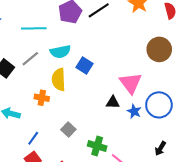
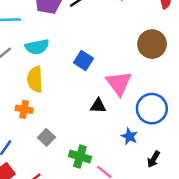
blue square: (85, 66) -> (83, 61), moved
orange cross: (42, 98) -> (24, 109), moved
blue star: (134, 111) -> (129, 136), moved

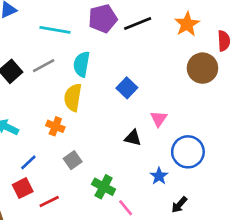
brown circle: (152, 44) -> (202, 68), moved
cyan semicircle: (37, 47) -> (82, 64), turned 100
pink triangle: (119, 83) -> (159, 119), size x0.6

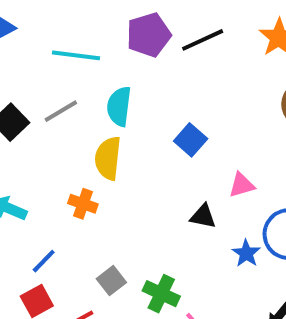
pink triangle: (159, 119) -> (242, 185), turned 42
gray square: (73, 160) -> (111, 281), moved
blue star: (159, 176) -> (246, 253), moved

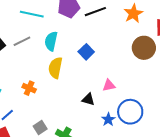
blue square: (191, 140) -> (86, 52), moved
yellow semicircle: (108, 158) -> (55, 68), moved

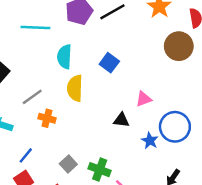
gray line: (22, 41) -> (32, 97), moved

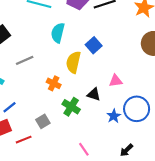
yellow semicircle: (75, 88) -> (73, 62), moved
orange cross: (47, 118) -> (54, 83), moved
green cross: (100, 170) -> (71, 107), moved

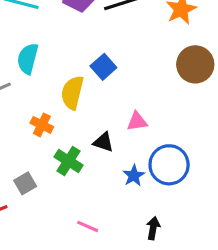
cyan semicircle: (58, 33) -> (28, 59), moved
pink line: (84, 149) -> (88, 226), turned -32
black arrow: (126, 150) -> (153, 228), turned 144

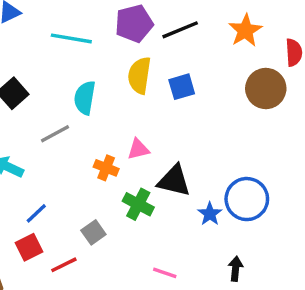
blue square: (103, 67) -> (182, 87), moved, turned 30
yellow semicircle: (72, 93) -> (139, 75), moved
pink triangle: (137, 122) -> (138, 149), moved
black triangle: (103, 142) -> (174, 181), size x1.5

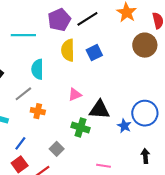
orange cross: (106, 168) -> (38, 111), moved

